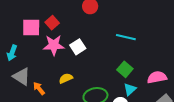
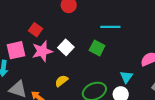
pink square: (31, 27) -> (16, 50), moved
green square: (125, 69) -> (97, 48), moved

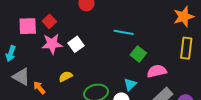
green square: (97, 48) -> (138, 54), moved
pink square: (16, 50) -> (28, 26), moved

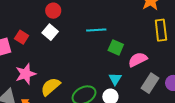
pink star: (52, 44) -> (26, 74), moved
white square: (76, 44) -> (50, 32), moved
yellow semicircle: (66, 76) -> (51, 87), size x1.5

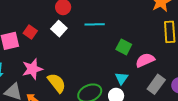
cyan line: (96, 30) -> (95, 24), moved
yellow semicircle: (51, 87) -> (57, 83), turned 90

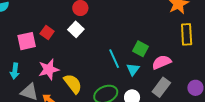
cyan line: (95, 24) -> (114, 59), moved, turned 66
cyan triangle: (122, 78) -> (133, 69), moved
gray rectangle: (156, 84) -> (161, 87), moved

